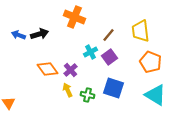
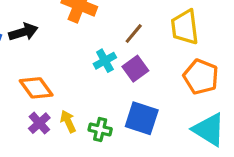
purple cross: (70, 70) -> (39, 123), moved

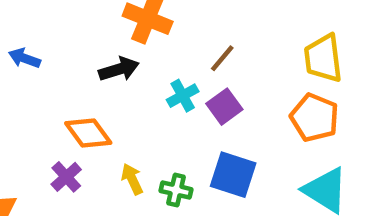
yellow trapezoid: (185, 27) -> (323, 58), moved
black arrow: (23, 32) -> (119, 69), moved
purple cross: (39, 123) -> (66, 177), moved

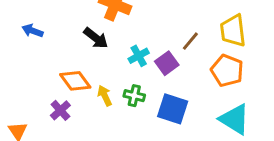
brown line: (222, 58) -> (190, 41), moved
black arrow: (119, 69) -> (96, 38), turned 55
yellow arrow: (132, 179) -> (105, 96), moved
green cross: (176, 190) -> (134, 96), moved

